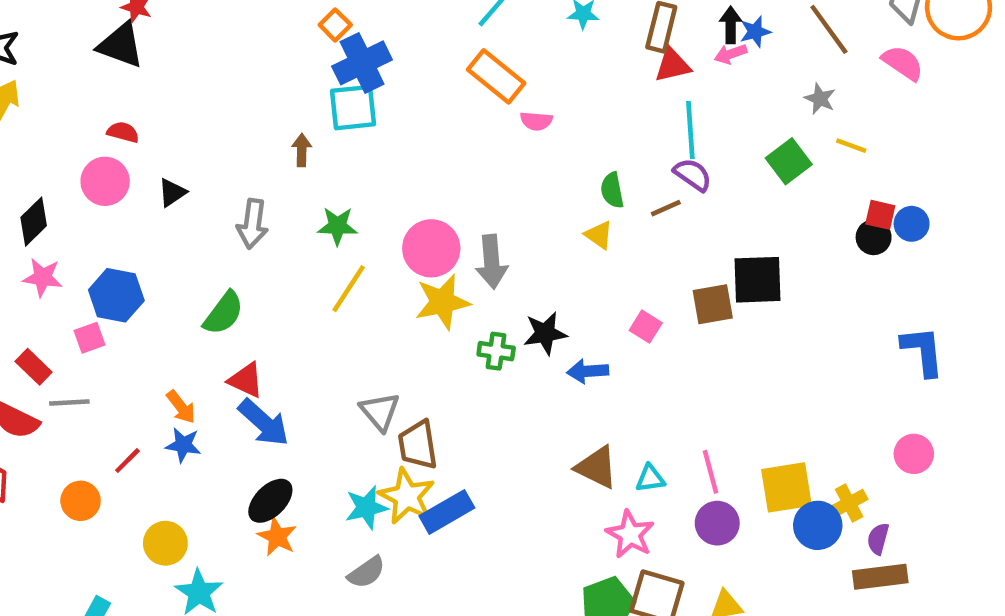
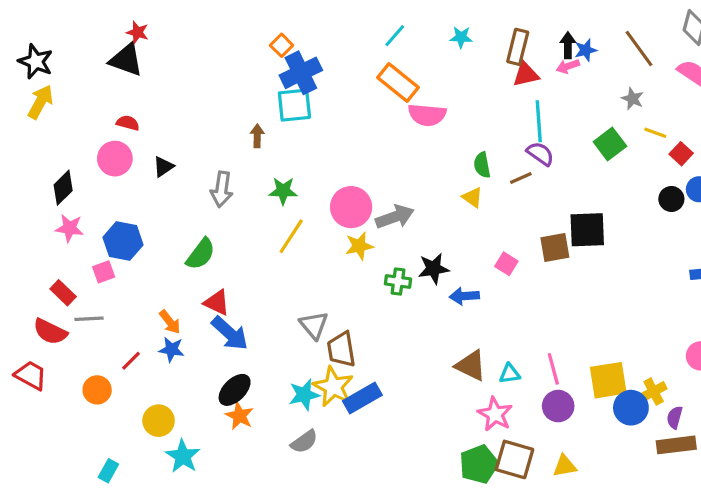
pink semicircle: (536, 121) -> (427, 115), size x1.6
red square: (880, 215) -> (681, 154), moved, turned 30
gray arrow: (492, 262) -> (395, 217), turned -105
yellow star: (442, 302) -> (359, 246), size x0.7

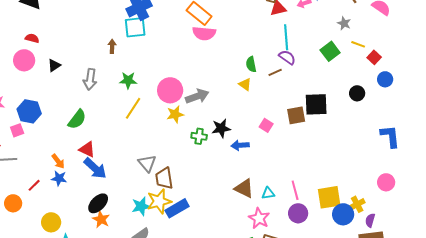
pink semicircle: (427, 115) -> (204, 33), moved
black circle: (671, 199) -> (357, 93), moved
yellow star: (333, 387) -> (159, 201), turned 30

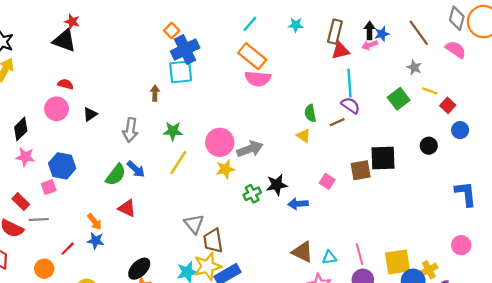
green cross: (199, 136) -> (252, 194), turned -35
blue arrow: (95, 168) -> (136, 169), moved, size x0.7

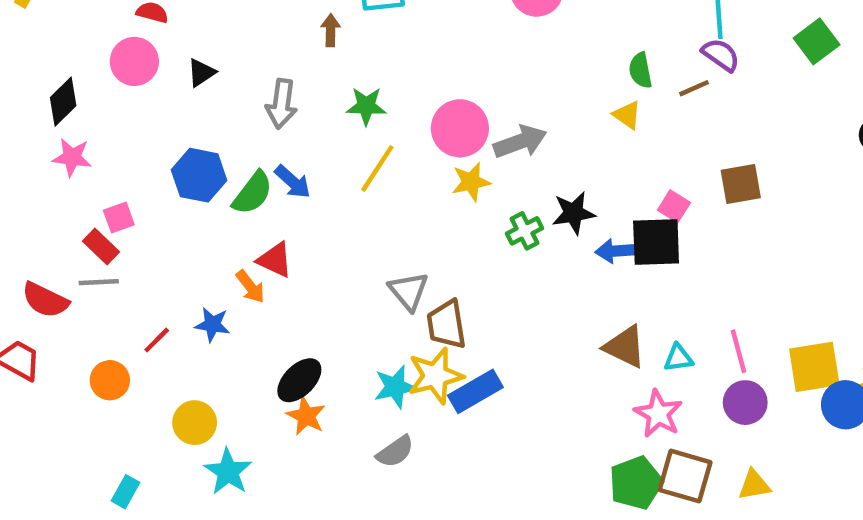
black square: (383, 158) -> (656, 242), moved
blue hexagon: (62, 166) -> (199, 175), moved
red rectangle: (21, 202) -> (101, 246), moved
orange arrow: (95, 222) -> (250, 287), moved

